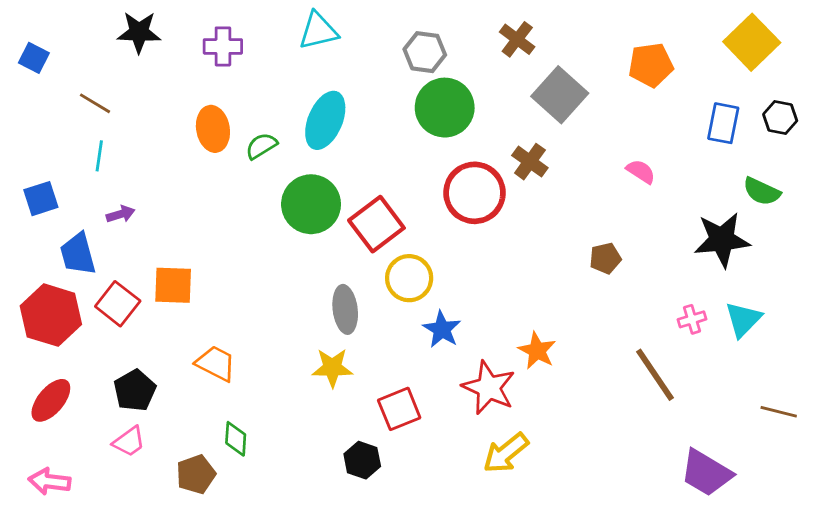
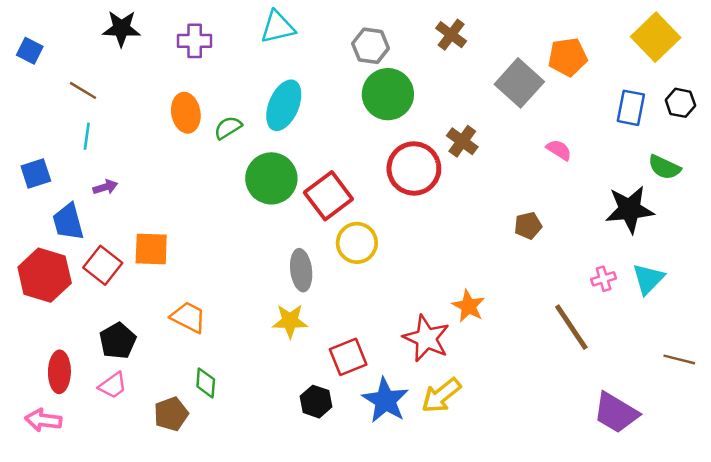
gray square: (560, 95) -> (519, 83), moved
blue star: (442, 329) -> (385, 400), moved, size x1.4
red ellipse: (51, 400) -> (59, 372), moved, turned -39

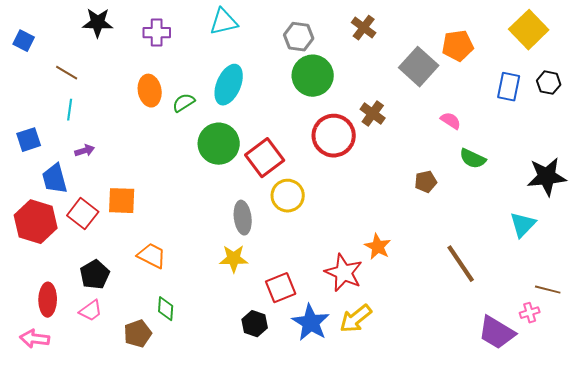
green semicircle: (664, 167) -> (473, 159), moved
black star: (630, 209) -> (547, 177), moved
pink cross: (604, 279) -> (530, 313), moved

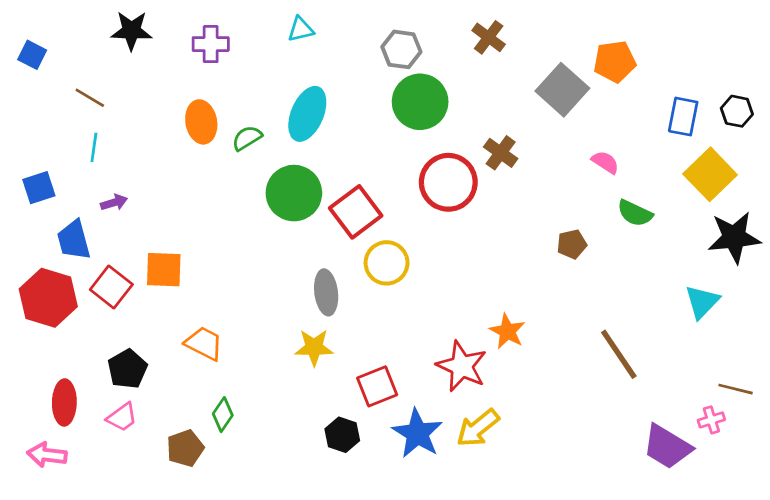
cyan triangle: (224, 22) -> (301, 29), size x0.7
yellow square: (529, 30) -> (710, 174), moved
green diamond: (166, 309) -> (223, 415), turned 30

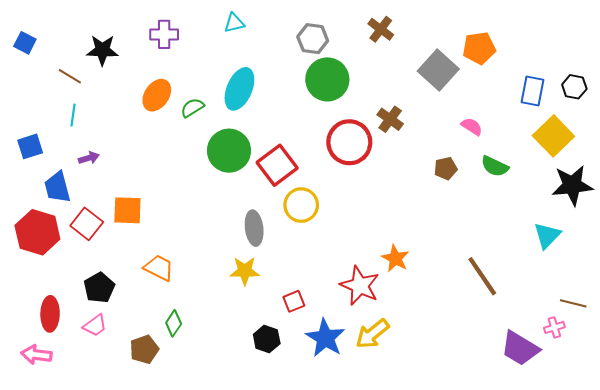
black star: (131, 31) -> (102, 50), moved
orange ellipse: (201, 122) -> (157, 95), turned 44
brown pentagon: (572, 244) -> (446, 168), moved
red square: (377, 386) -> (294, 301), size x0.7

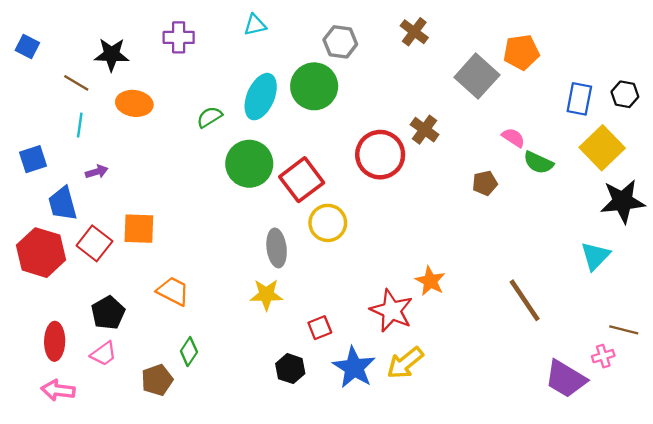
green circle: (327, 79) -> (314, 86), moved
orange ellipse: (157, 95) -> (134, 103), moved, turned 64
green semicircle: (495, 166) -> (538, 163), moved
pink arrow: (36, 355) -> (58, 390), moved

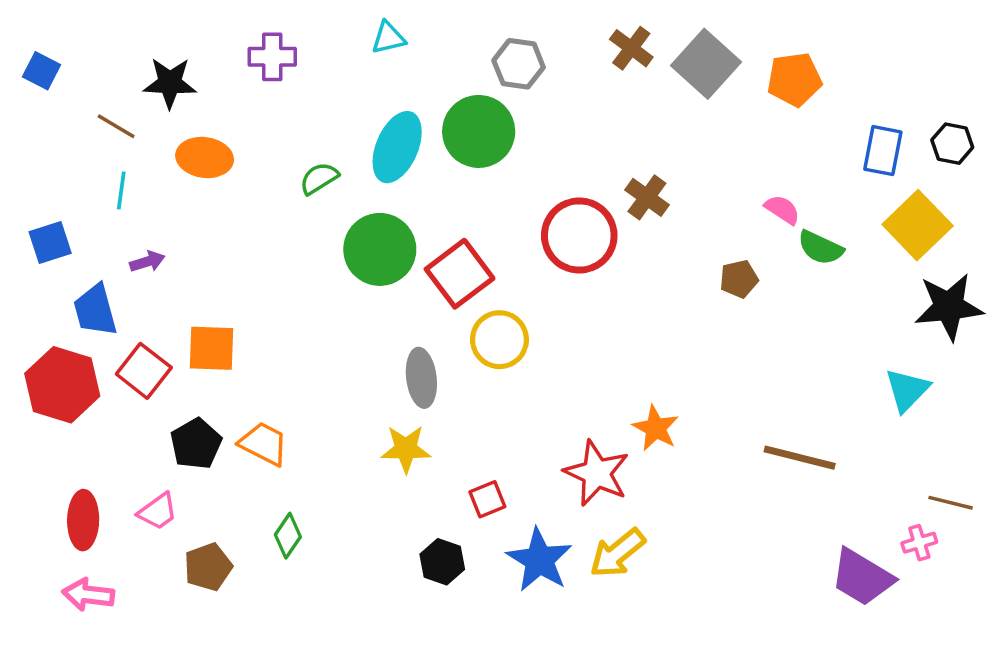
gray square: (477, 76) -> (706, 64), moved
brown line: (525, 300) -> (800, 458), turned -42
black pentagon: (108, 313) -> (196, 444), moved
pink trapezoid: (104, 354) -> (158, 511), moved
brown pentagon: (157, 380) -> (208, 567), moved

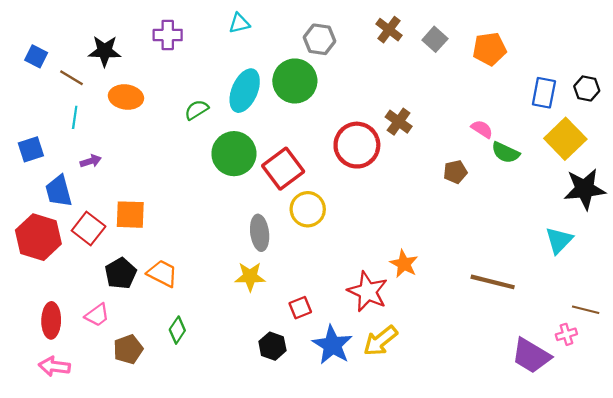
gray square: (706, 64) -> (435, 39), size x0.6
blue square: (41, 71) -> (36, 56), moved

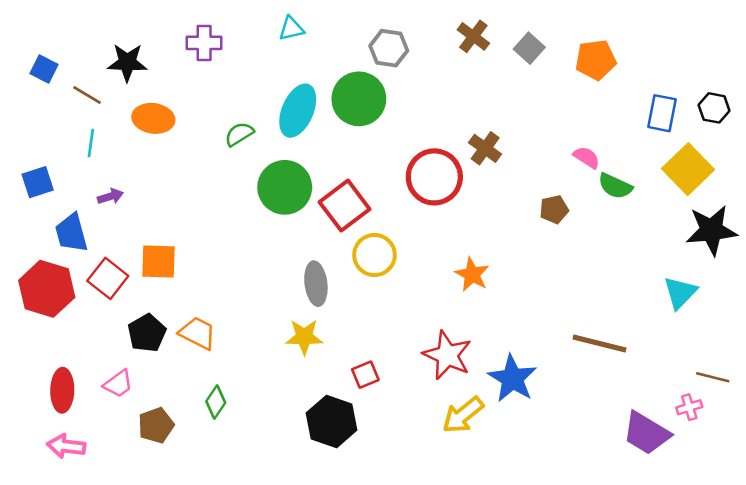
orange star: (404, 264) -> (472, 274), moved
blue star: (332, 345) -> (512, 379), moved
black hexagon: (272, 346) -> (332, 421), size x1.5

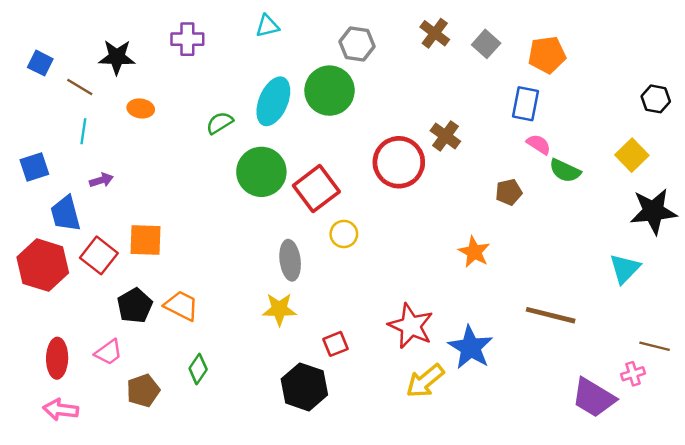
blue rectangle: (662, 113) -> (525, 104), moved
orange ellipse: (153, 118) -> (141, 108), size x0.7
yellow square: (688, 169) -> (632, 155), size x0.7
yellow circle: (374, 255) -> (344, 234), size x0.7
orange star: (472, 274) -> (474, 252), moved

